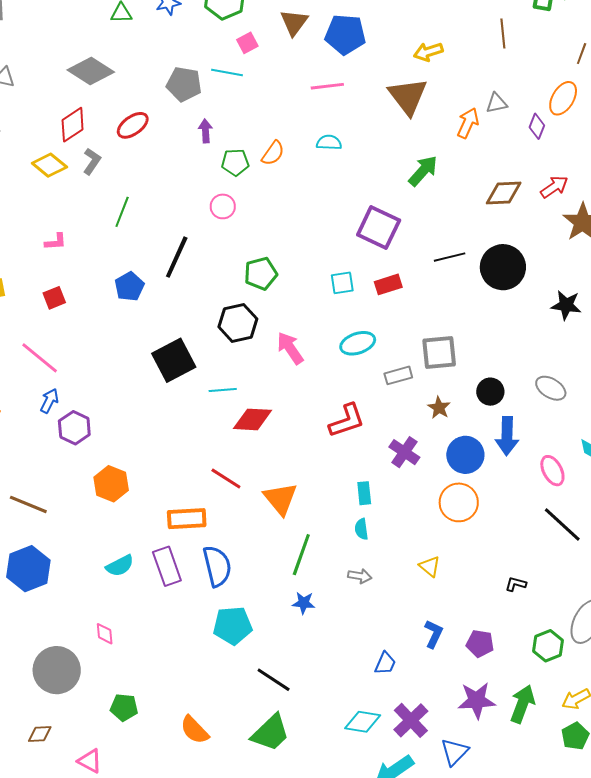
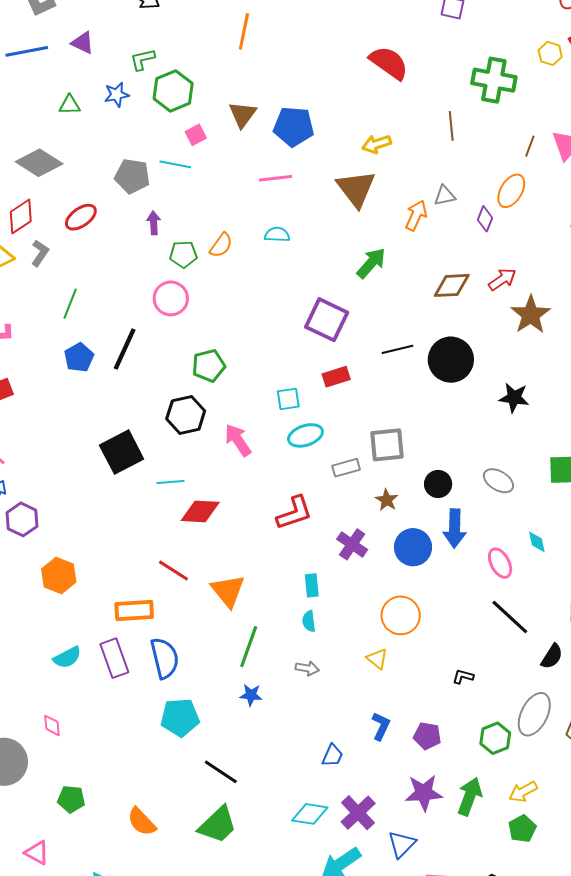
pink circle: (223, 206) -> (171, 298), size x1.4
cyan square: (342, 283) -> (288, 399), moved
blue pentagon: (129, 287) -> (79, 357), moved
orange circle: (459, 502) -> (401, 615), moved

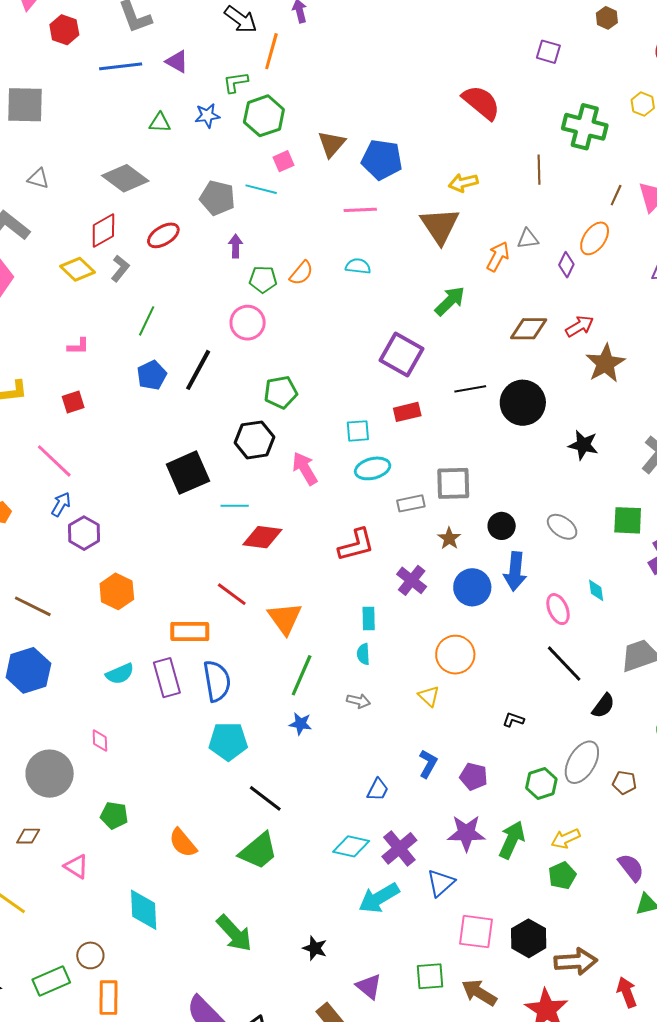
orange line: (244, 31) -> (271, 51), moved

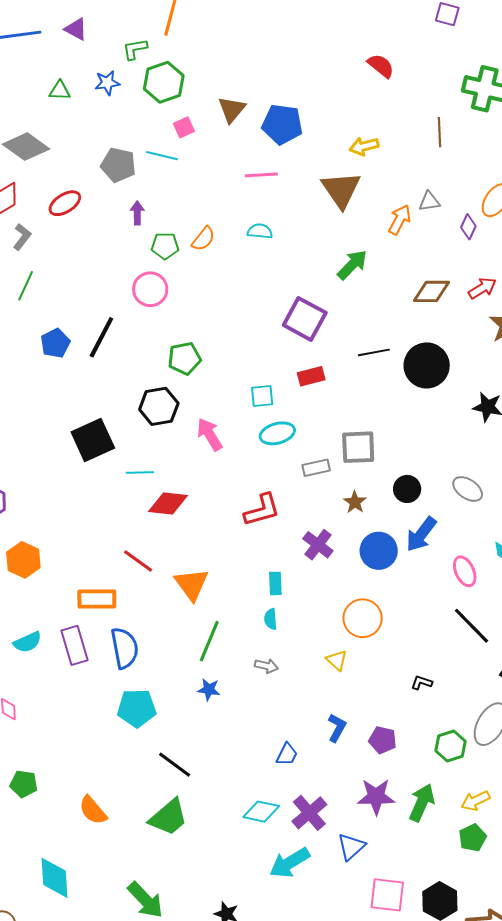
red semicircle: (481, 102) -> (381, 66), size x0.7
green line: (147, 321) -> (26, 286), moved
blue arrow: (515, 571) -> (421, 534), turned 33

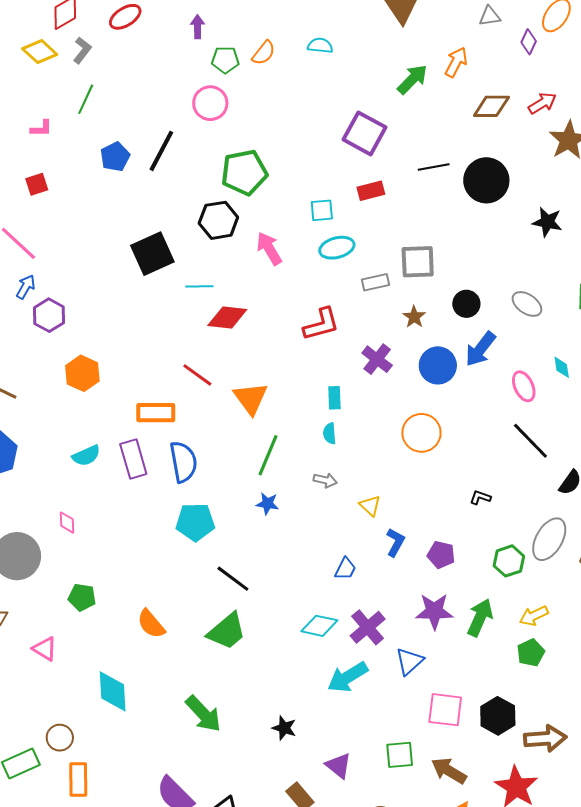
orange arrow: (400, 220) -> (456, 62), moved
green pentagon: (184, 358) -> (244, 172), size x1.4
yellow triangle: (337, 660) -> (370, 506), moved

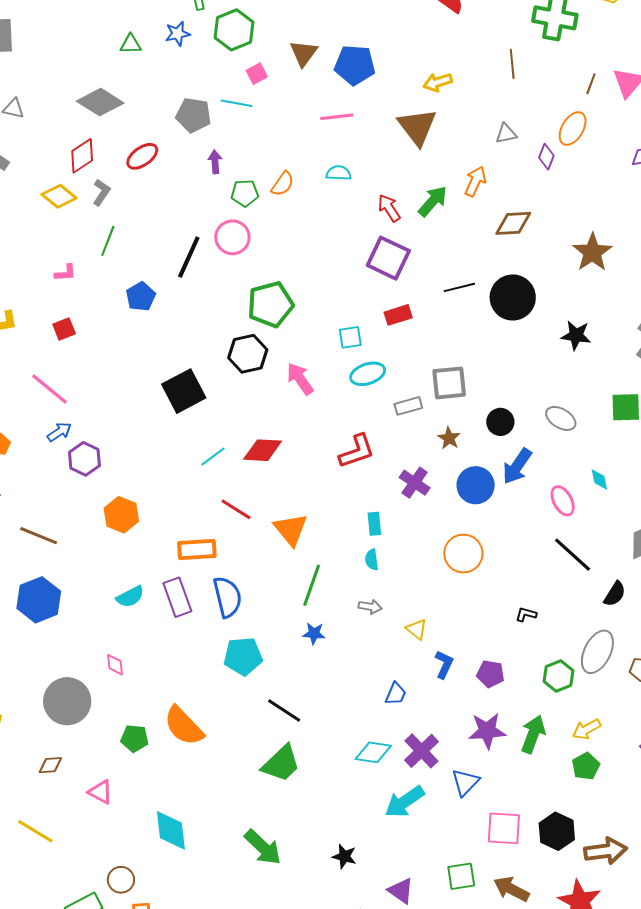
red arrow: (542, 103) -> (389, 208), moved, turned -88
black line: (161, 151) -> (189, 257), moved
cyan line: (199, 286) -> (213, 456), moved, turned -32
blue arrow: (26, 287) -> (59, 432), turned 30
orange semicircle: (151, 624) -> (184, 726), moved, size x1.4

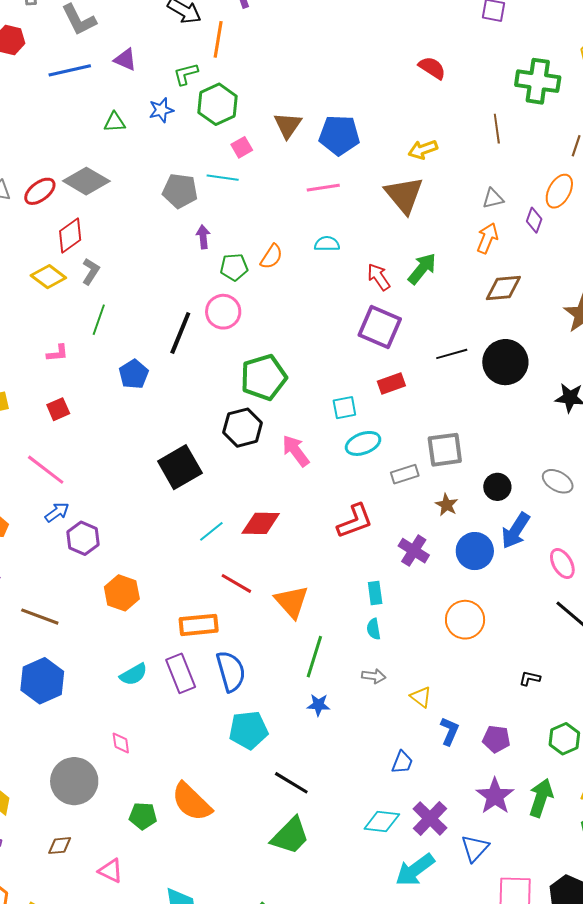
red ellipse: (142, 156) -> (40, 191), moved
orange arrow: (475, 181) -> (487, 238), moved
purple star: (487, 731) -> (495, 796), turned -30

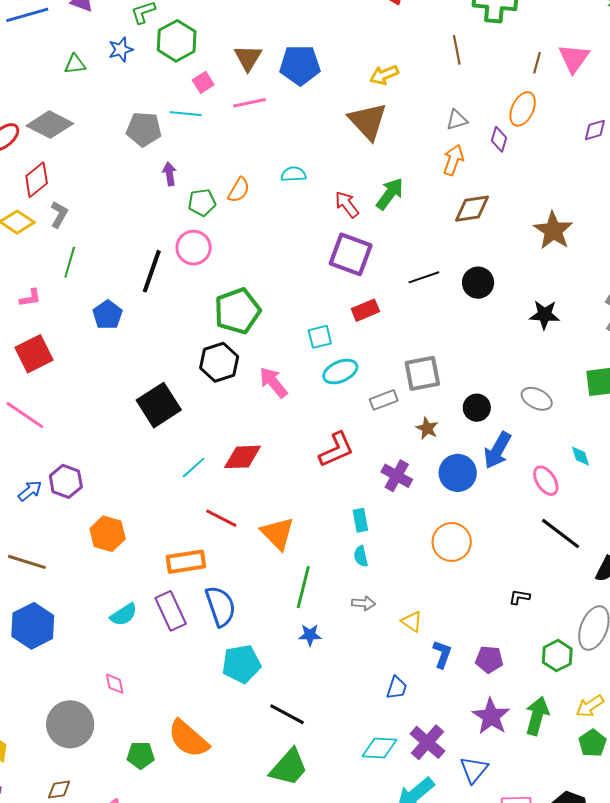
pink line: (323, 188) -> (250, 103), moved
black circle: (505, 362) -> (478, 283), size x0.7
red square: (58, 409) -> (34, 354), size x1.6
blue arrow: (57, 512) -> (30, 491), moved

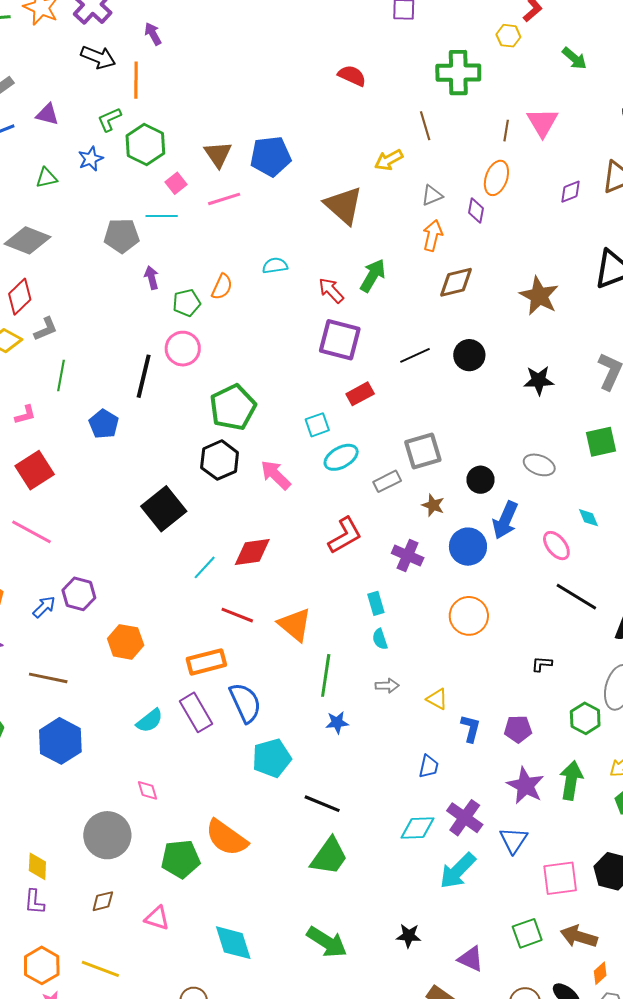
yellow arrow: (384, 75) -> (389, 160), moved
gray L-shape: (59, 214) -> (46, 329), turned 44
green pentagon: (141, 755) -> (181, 859), size x1.4

